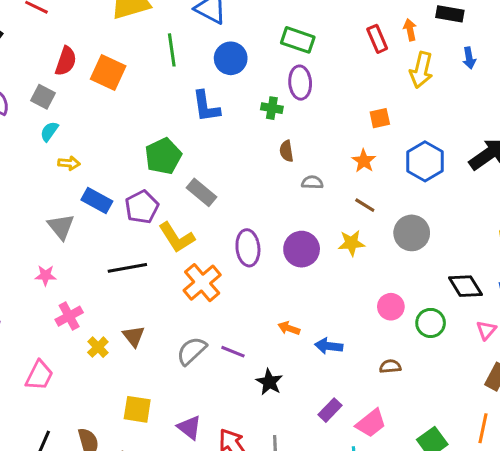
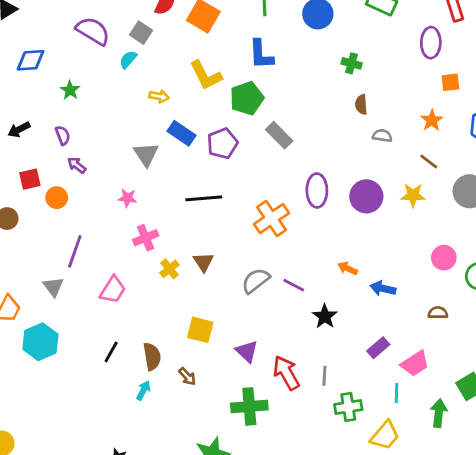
purple ellipse: (300, 83) -> (431, 43), moved
blue L-shape: (206, 106) -> (261, 54), moved
cyan semicircle: (49, 131) -> (128, 59), moved
yellow L-shape: (177, 238) -> (206, 75), moved

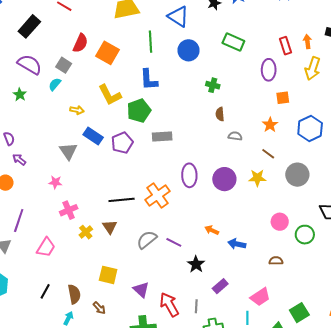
green star: (70, 90) -> (20, 95), moved
gray rectangle: (279, 135) -> (162, 137), turned -48
black line: (204, 198) -> (122, 200), moved
purple rectangle: (378, 348) -> (220, 286), moved

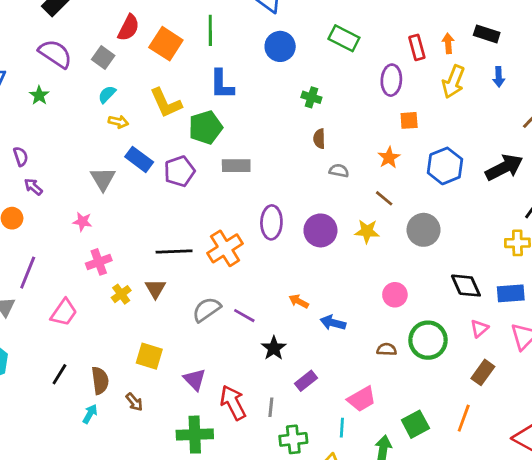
green line: (150, 42) -> (210, 30), moved
cyan semicircle: (55, 84) -> (107, 94), moved
green circle: (305, 235) -> (428, 340), moved, size x1.4

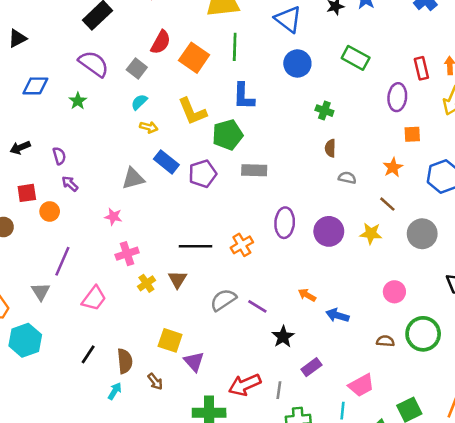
gray triangle: (103, 179) -> (133, 178), turned 45
orange cross: (225, 248) -> (242, 245), size x0.7
purple triangle: (195, 380) -> (194, 362), moved
red arrow: (233, 403) -> (245, 385), turned -88

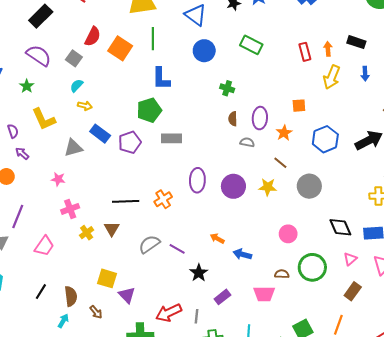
purple ellipse: (397, 97) -> (260, 118), moved
yellow L-shape: (192, 111) -> (44, 119), moved
pink trapezoid: (361, 385) -> (264, 294), moved, turned 30

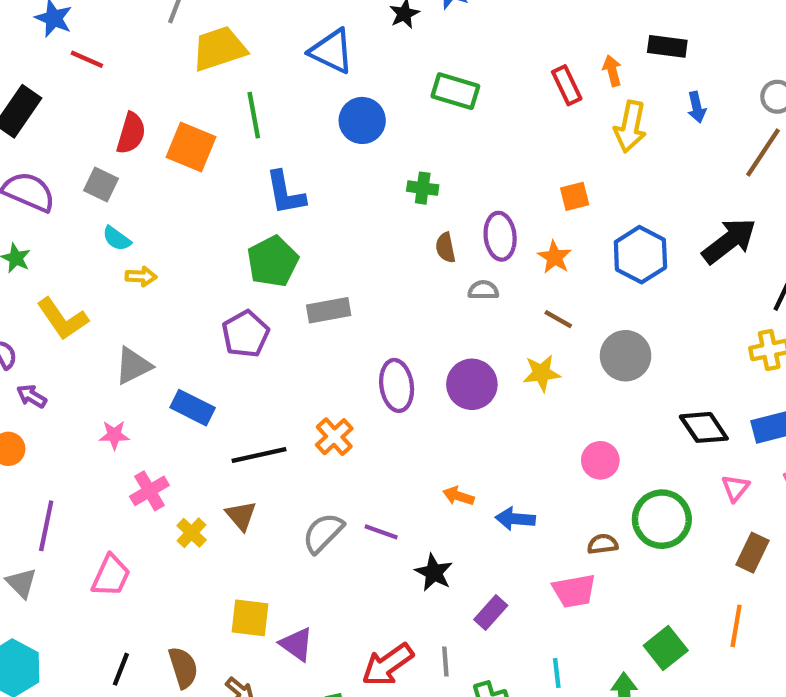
cyan semicircle: (77, 86) -> (117, 239), turned -88
blue rectangle: (100, 134) -> (193, 408), moved

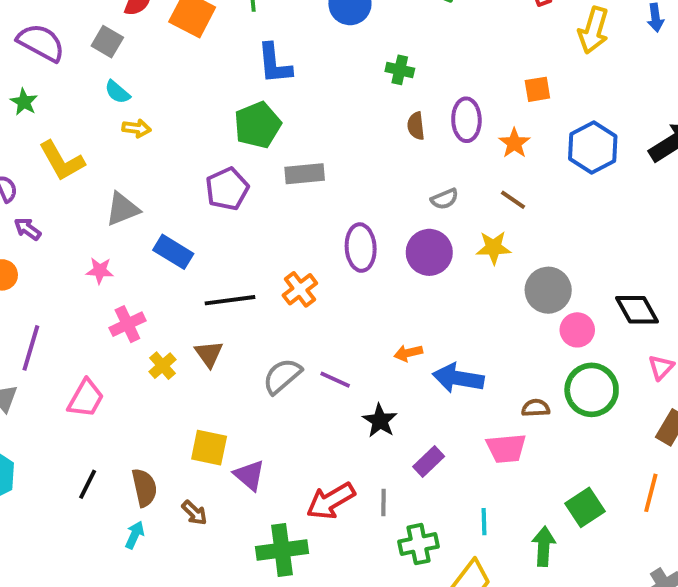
gray semicircle: (483, 290) -> (444, 199), moved, turned 152
gray circle: (626, 356) -> (548, 290), moved
pink circle: (600, 460) -> (577, 330), moved
orange arrow: (458, 496) -> (408, 353), turned -36
blue arrow: (515, 519) -> (458, 378), size x1.4

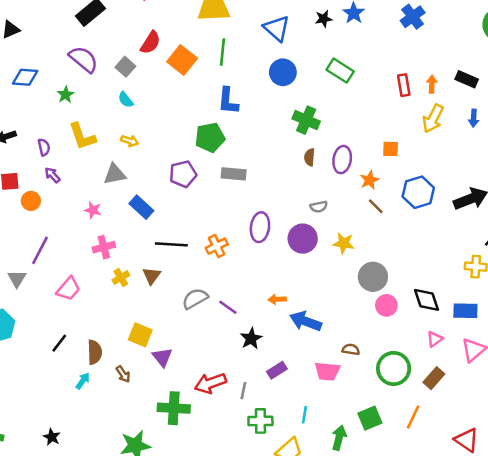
green cross: (400, 70) -> (306, 120), size x1.5
yellow arrow: (137, 128) -> (130, 141), moved
brown line: (513, 200) -> (376, 206), moved
green circle: (592, 390) -> (394, 368), moved

